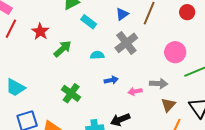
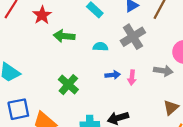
green arrow: (63, 49) -> (64, 36), turned -138
gray arrow: (159, 84) -> (163, 71), moved
pink arrow: (135, 91) -> (132, 78), moved, turned -80

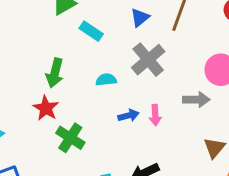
red star: (42, 15) -> (46, 108), moved
green arrow: (64, 36) -> (55, 73), turned -72

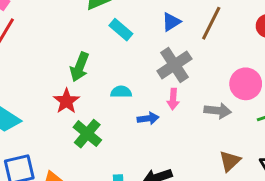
cyan semicircle: (106, 80) -> (121, 92), moved
pink arrow: (155, 115) -> (173, 99), moved

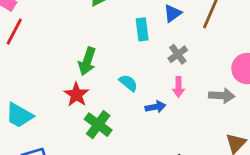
cyan rectangle: (121, 30) -> (142, 29), moved, turned 45
gray cross: (174, 65) -> (178, 54), size x0.6
cyan semicircle: (121, 92) -> (128, 83), turned 42

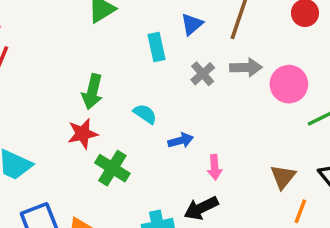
pink arrow: (178, 87) -> (215, 167), moved
red star: (76, 95) -> (83, 134), turned 30
gray arrow: (222, 96) -> (246, 67), moved

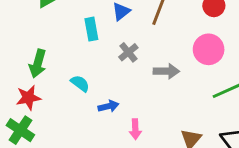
gray arrow: (246, 67) -> (166, 71), moved
pink circle: (289, 84) -> (209, 49), moved
green cross: (112, 168) -> (20, 130), moved

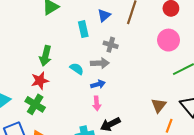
gray cross: (128, 52) -> (111, 45), turned -32
gray arrow: (166, 71) -> (100, 63), moved
pink arrow: (135, 129) -> (97, 103), moved

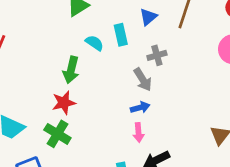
gray cross: (111, 45) -> (157, 55), turned -32
gray arrow: (100, 63) -> (143, 80), turned 60
cyan semicircle: (77, 69) -> (94, 43), moved

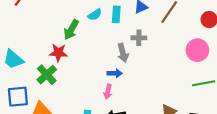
cyan semicircle: (94, 43) -> (95, 15), turned 96

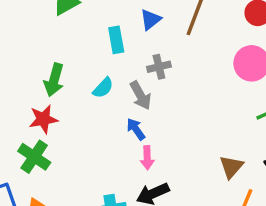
cyan semicircle: (95, 15) -> (103, 88), moved
blue arrow: (115, 73) -> (136, 129), turned -112
pink arrow: (108, 92) -> (147, 158), moved

